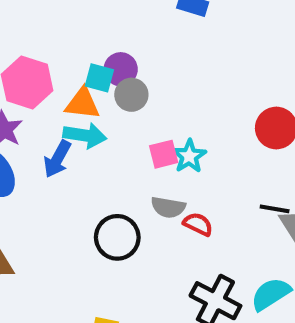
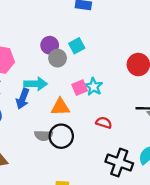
cyan square: (99, 78) -> (77, 46), moved, turned -35
orange triangle: (83, 103) -> (60, 107), moved
gray semicircle: (168, 207) -> (44, 135), moved

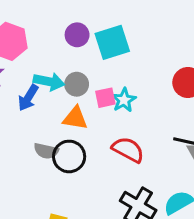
cyan square: (77, 46) -> (112, 42), size x1.6
gray circle: (58, 58) -> (77, 84), moved
red semicircle: (104, 123) -> (128, 150), size x1.5

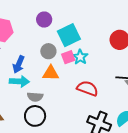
cyan square: (112, 42) -> (69, 35), moved
cyan arrow: (49, 82) -> (19, 81), moved
black circle: (69, 156) -> (35, 116), moved

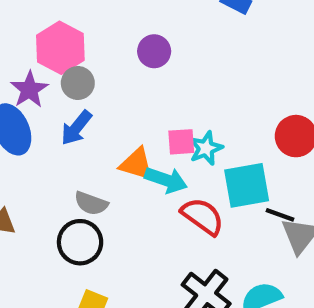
cyan square: (69, 35) -> (247, 185), moved
gray circle: (48, 51) -> (78, 83), moved
cyan arrow: (19, 81) -> (166, 180), moved

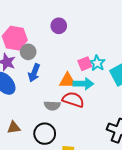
red semicircle: (203, 216) -> (73, 100), moved
black circle: (80, 242) -> (45, 134), moved

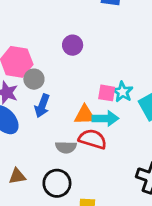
pink square: (85, 64) -> (107, 93), turned 32

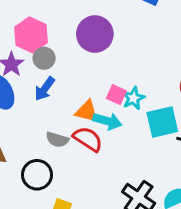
purple circle: (73, 45) -> (95, 34), size x1.6

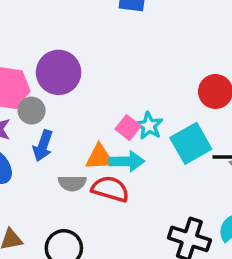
purple circle: (95, 34) -> (59, 72), moved
pink square: (116, 95) -> (128, 128), turned 30
gray semicircle: (57, 140) -> (72, 183), moved

